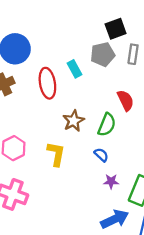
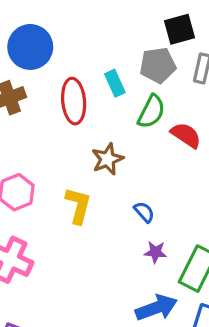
red semicircle: (126, 100) -> (186, 135), turned -35
green semicircle: (107, 125) -> (151, 112), moved

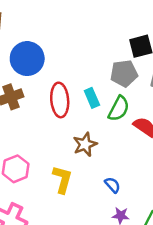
cyan rectangle: (115, 83) -> (92, 98), moved

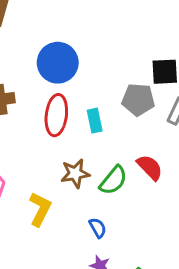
blue circle: (27, 59) -> (58, 63), moved
green semicircle: (119, 109) -> (113, 180), moved

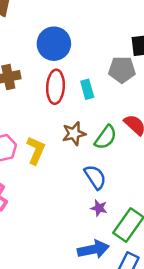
yellow L-shape: (40, 209) -> (36, 150), moved
blue semicircle: (98, 228) -> (95, 177), size x1.5

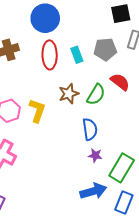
gray pentagon: (122, 70) -> (105, 49), moved
blue semicircle: (95, 177) -> (90, 129), turned 30

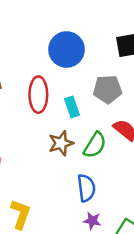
blue circle: (45, 18) -> (67, 49), moved
cyan rectangle: (77, 55) -> (72, 107), moved
yellow L-shape: (37, 111) -> (21, 214), moved

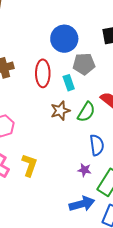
gray pentagon: (108, 89) -> (84, 64), moved
blue semicircle: (86, 188) -> (97, 145), moved

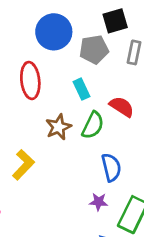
gray pentagon: (84, 64) -> (94, 49), moved
cyan rectangle: (69, 83) -> (82, 89), moved
yellow L-shape: (29, 165) -> (23, 165), moved, turned 30

